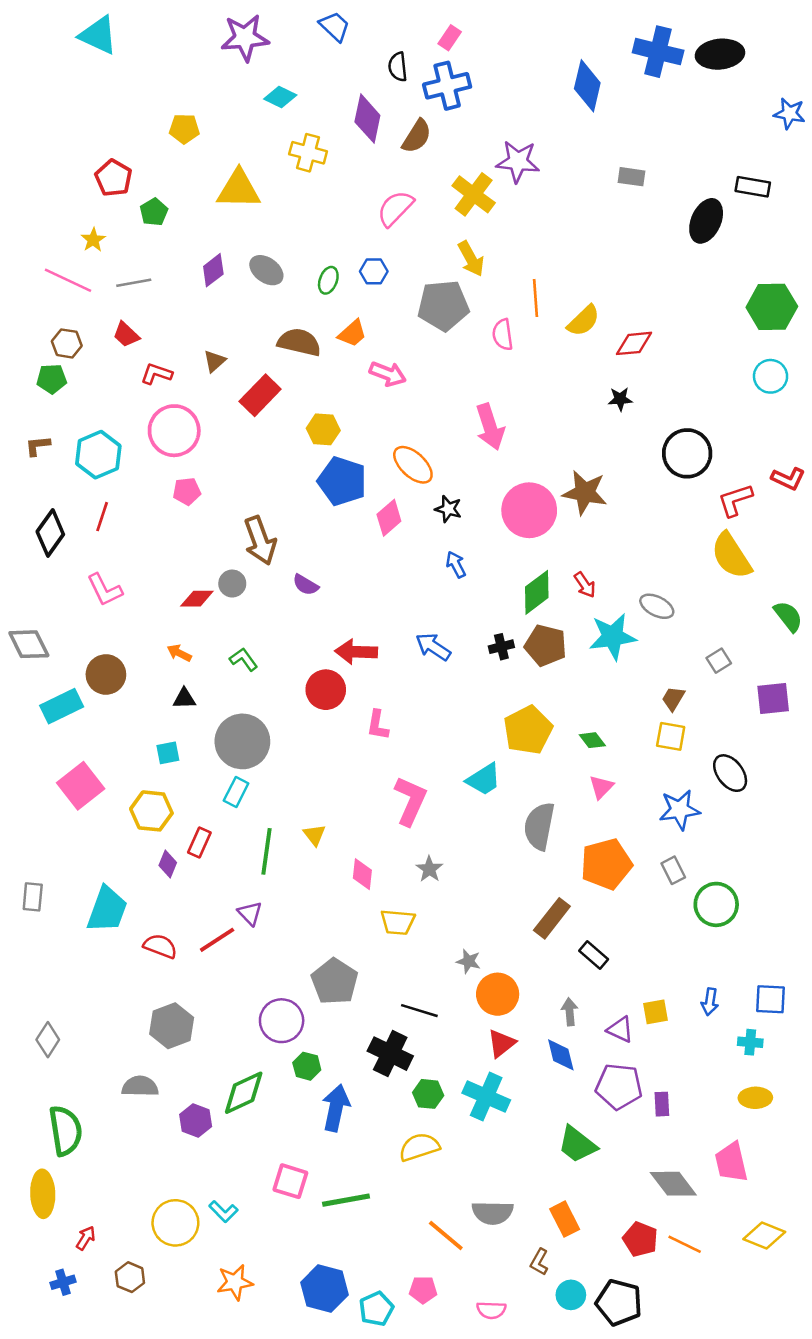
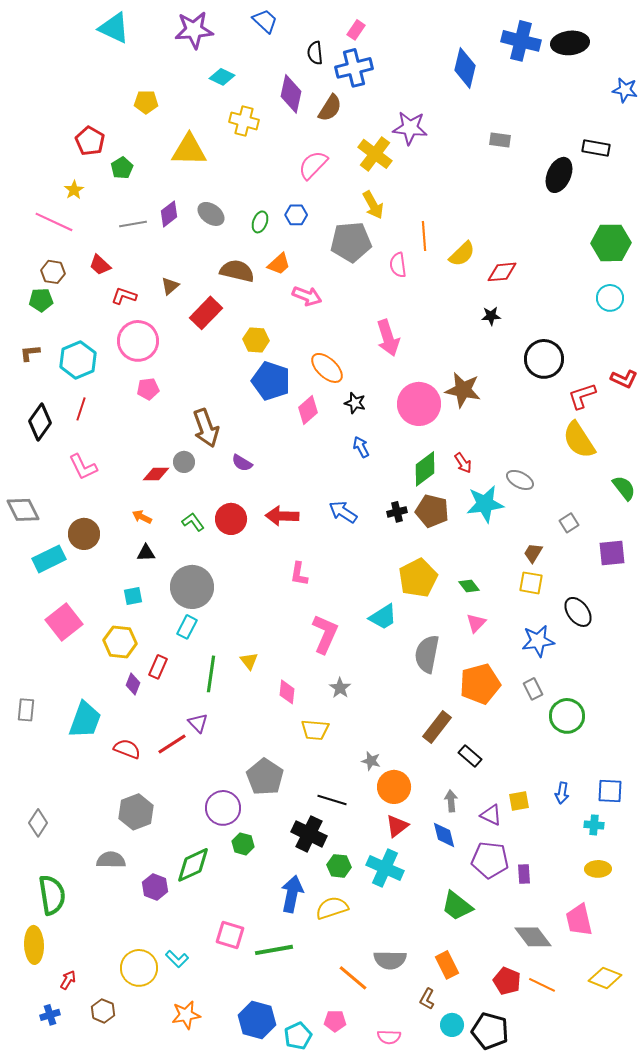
cyan triangle: (98, 35) -> (114, 28), moved
gray line: (134, 283) -> (133, 224), moved
red circle: (326, 690) -> (231, 519), moved
blue arrow: (336, 1108) -> (292, 894), moved

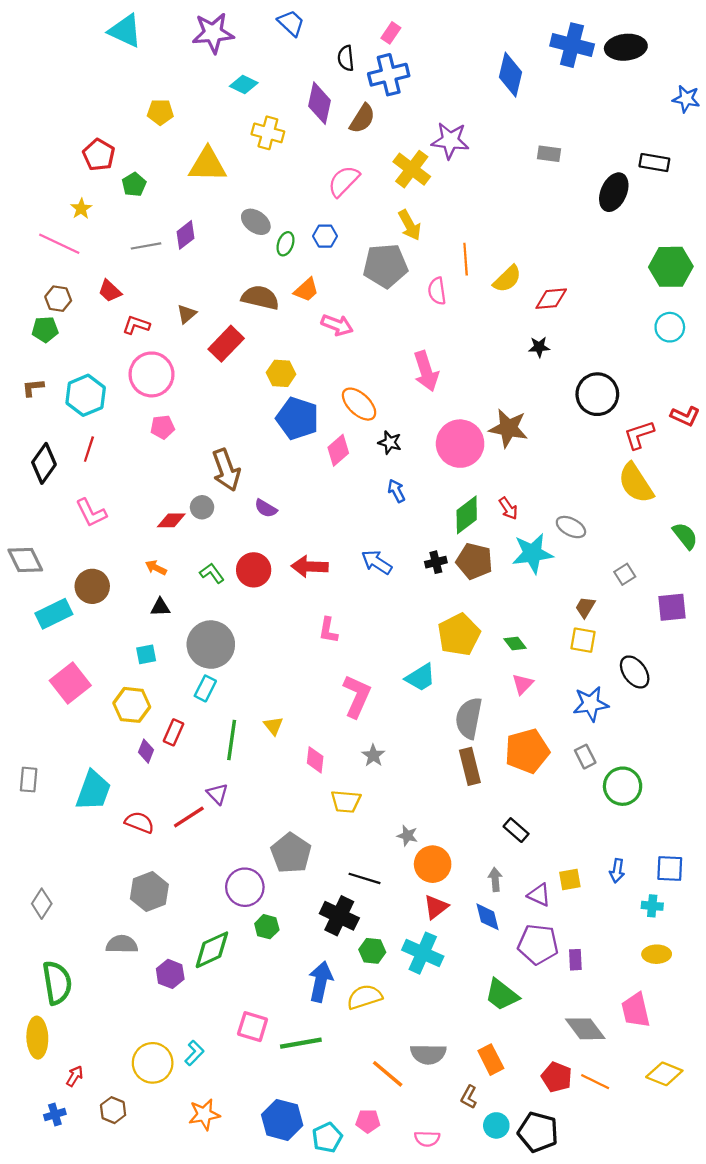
gray ellipse: (211, 214) -> (256, 222), moved
brown rectangle: (437, 727) -> (470, 766), moved, turned -52
cyan L-shape: (177, 959) -> (194, 1053), turned -90

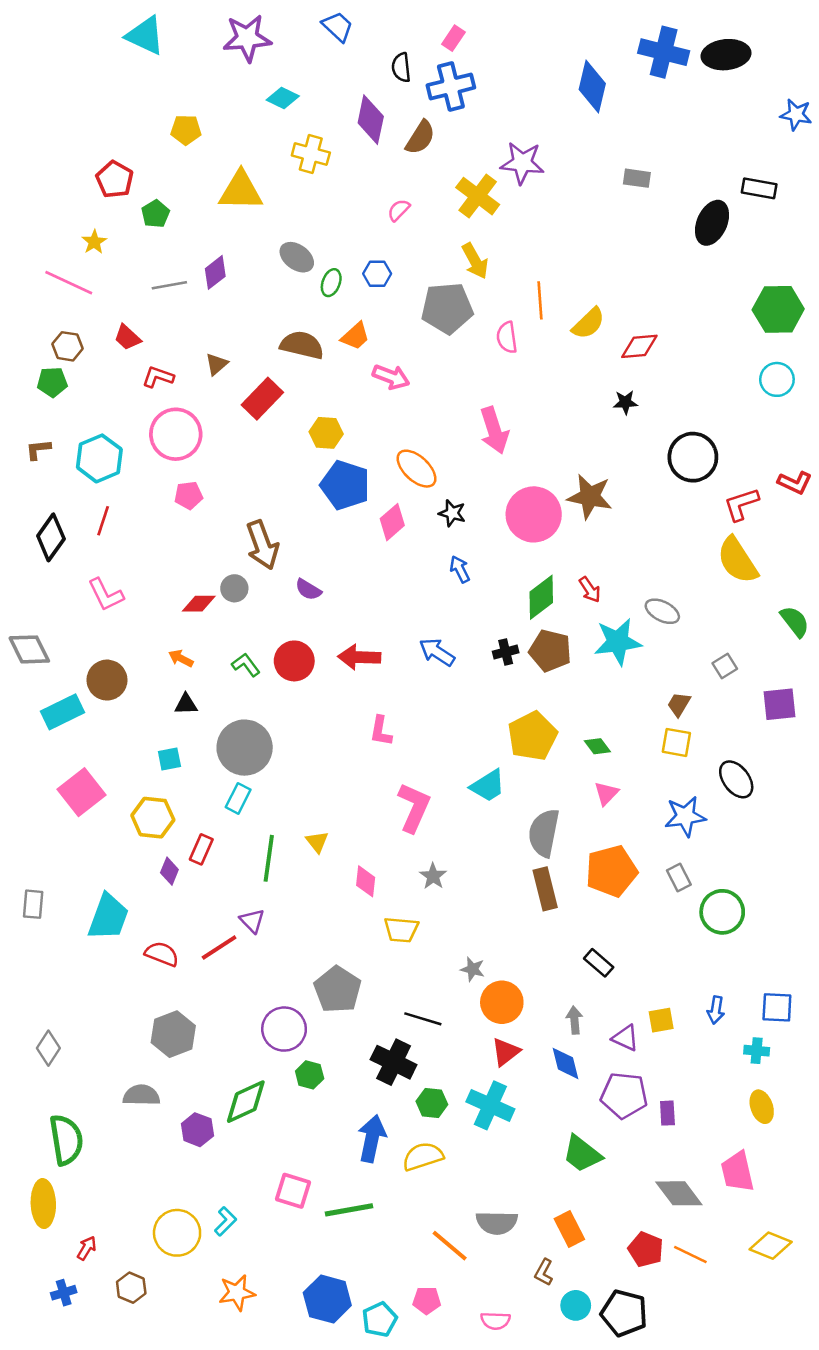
pink semicircle: (344, 181) -> (399, 210), size x0.6
yellow ellipse: (657, 954) -> (762, 1107), turned 72

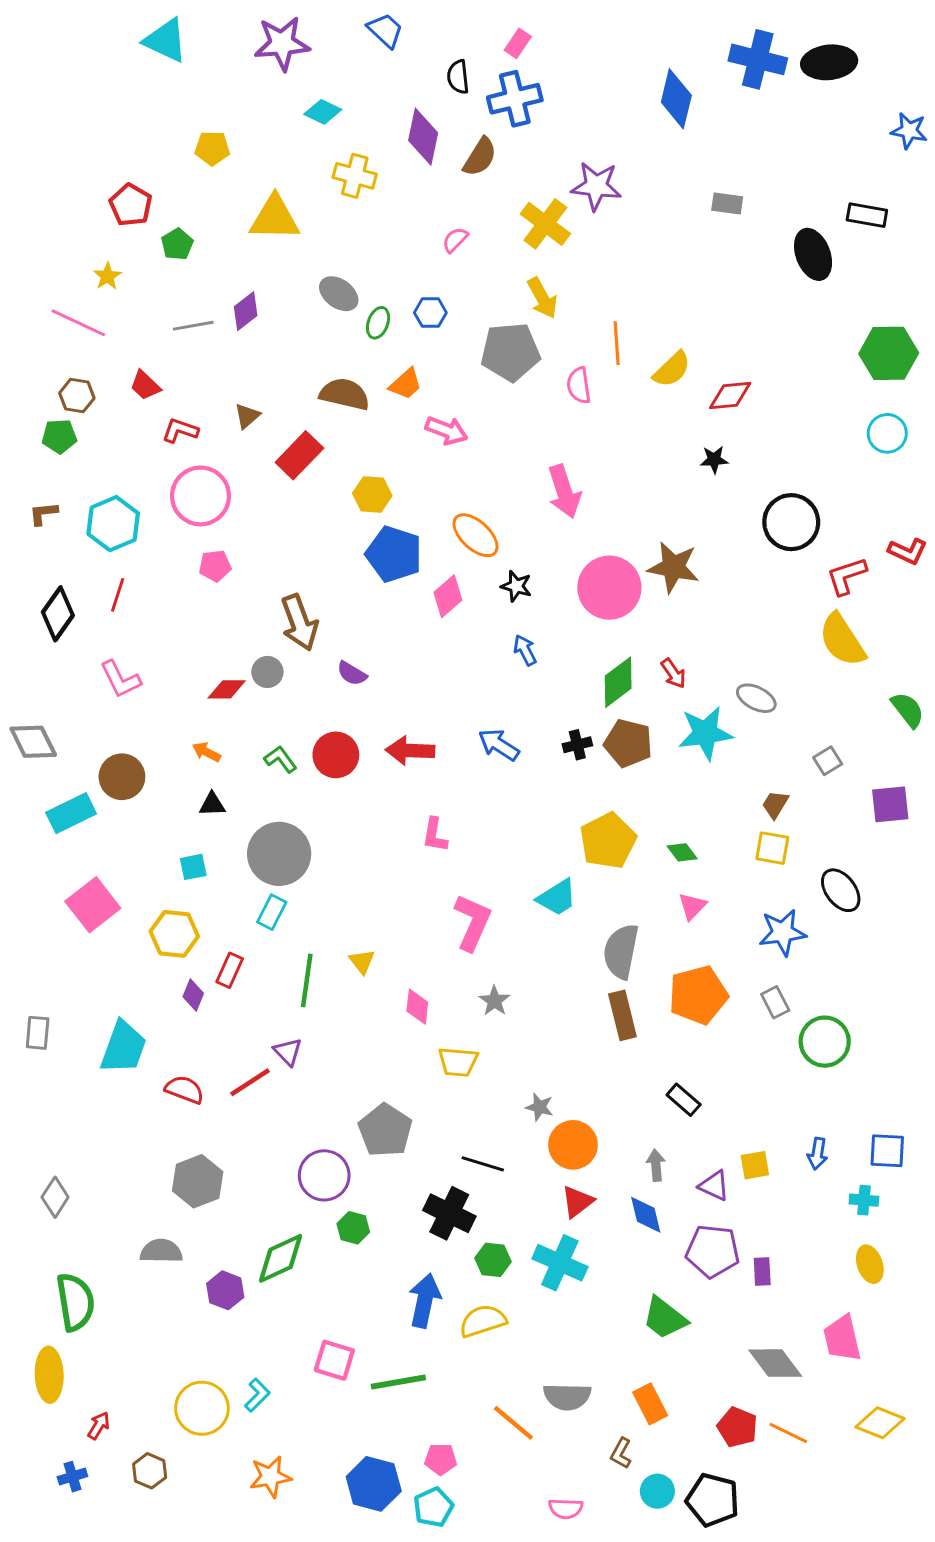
black ellipse: (712, 223) -> (813, 254), turned -45
pink pentagon: (427, 1300) -> (441, 1459), moved

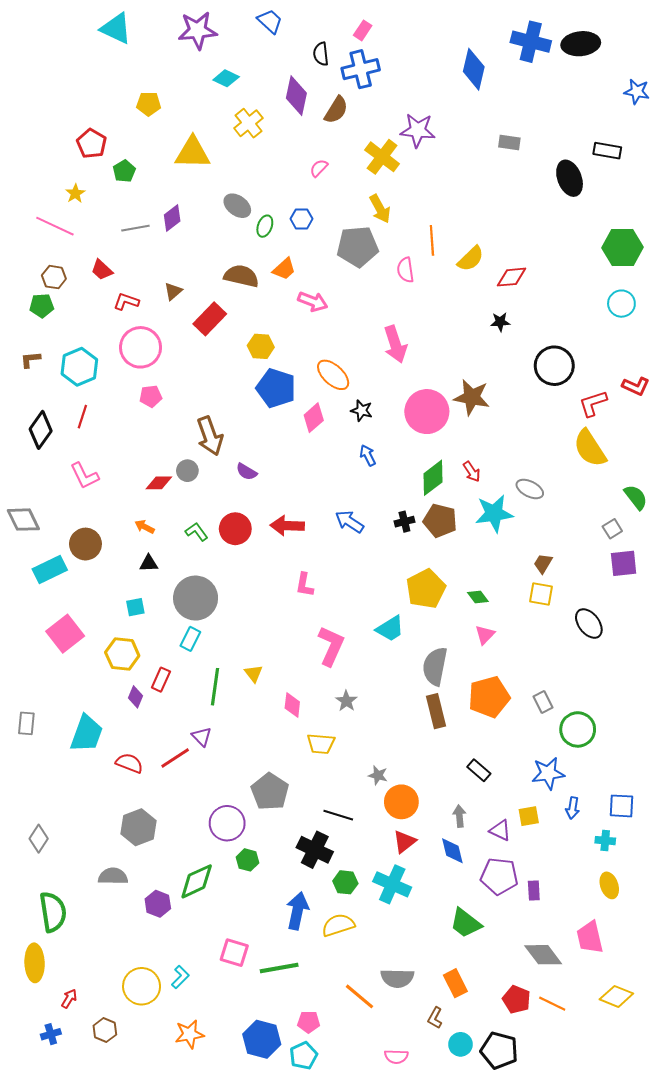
yellow cross: (355, 176) -> (249, 123), turned 36
gray square: (828, 761) -> (612, 529), moved
blue star: (783, 932) -> (548, 773), moved

